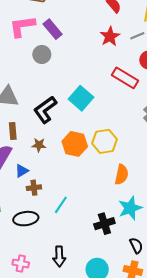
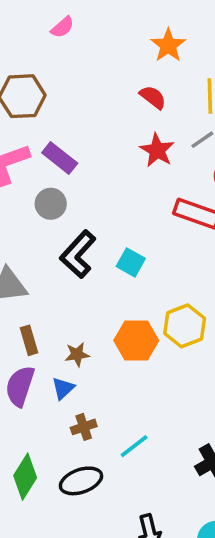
cyan square: (81, 98) -> (131, 262), size x0.7
black L-shape: (45, 110) -> (78, 254), moved
blue triangle: (22, 171) -> (63, 388), moved
cyan line: (61, 205) -> (134, 446), turned 30

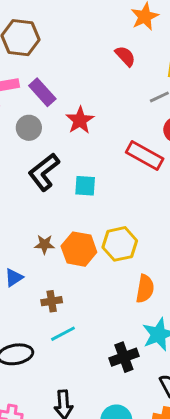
red star: (157, 150) -> (80, 120), moved
cyan square: (131, 262) -> (85, 186), turned -35
brown star: (77, 354) -> (44, 244), moved
brown cross: (84, 427) -> (52, 301), moved

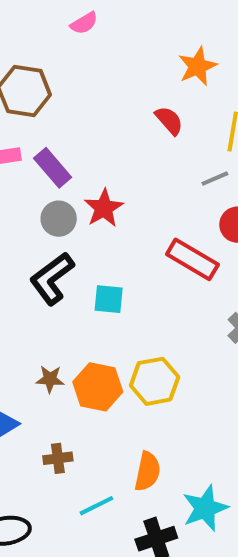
gray circle: (29, 128) -> (59, 219), moved
orange semicircle: (145, 289) -> (147, 471), moved
cyan line: (63, 334) -> (96, 506), moved

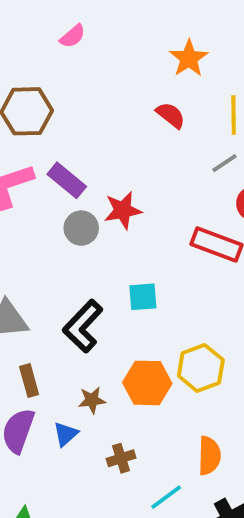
red star: (104, 208) -> (123, 210), turned 30
black L-shape: (52, 279) -> (83, 326), moved
brown star: (50, 379) -> (92, 400), moved

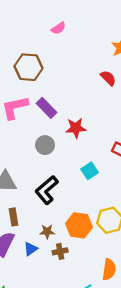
gray circle: (81, 228) -> (45, 145), moved
cyan square: (143, 297) -> (90, 171), moved, turned -35
brown cross: (121, 458) -> (60, 251), moved

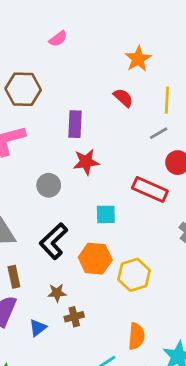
purple rectangle: (47, 108) -> (75, 124), moved, turned 50
cyan square: (90, 171) -> (106, 214), turned 35
orange hexagon: (79, 225) -> (95, 259), moved
blue triangle: (31, 249) -> (38, 328), moved

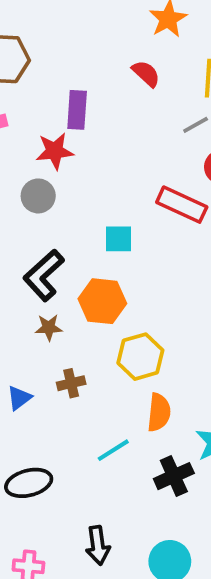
red star: (86, 162) -> (55, 151), moved
yellow hexagon: (134, 275) -> (140, 357), moved
brown star: (57, 293) -> (49, 328), moved

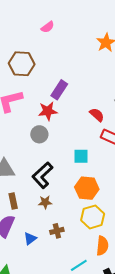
red semicircle: (146, 74) -> (97, 115), moved
purple rectangle: (77, 110) -> (59, 90), turned 30
orange hexagon: (102, 301) -> (87, 188), moved

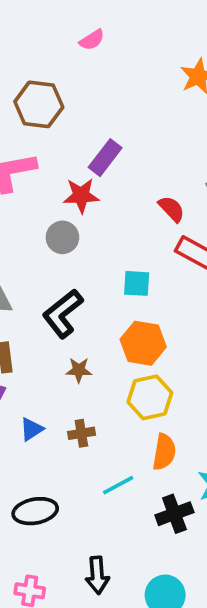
brown star: (45, 202) -> (79, 370), moved
brown cross: (57, 231) -> (81, 433), moved

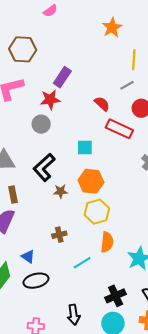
brown star: (79, 370) -> (60, 191), moved
blue triangle: (31, 429) -> (28, 256), moved, turned -48
black cross: (174, 514) -> (116, 296), moved

